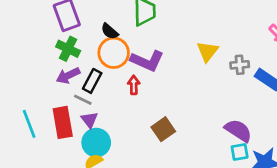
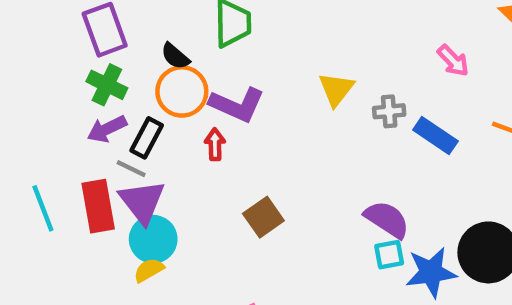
purple triangle: (89, 120) -> (142, 202), size x1.6

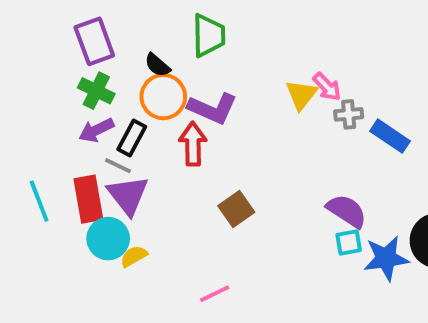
pink arrow: (453, 61) -> (327, 87), moved
red arrow: (215, 144) -> (193, 144), size x1.5
cyan circle: (153, 239) -> (108, 239), moved

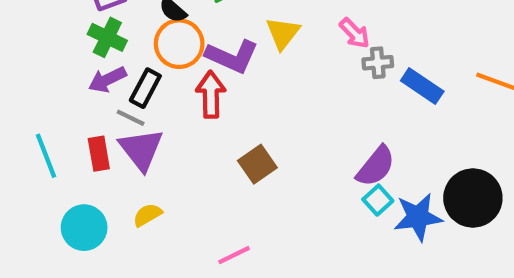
yellow triangle: (301, 95) -> (283, 33), moved
red rectangle: (88, 199) -> (99, 154), size x0.7
purple semicircle: (347, 211) -> (376, 166), turned 96
cyan circle: (108, 239) -> (84, 228), moved
cyan square: (349, 243) -> (378, 200), turned -32

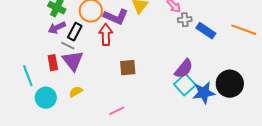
cyan line: (46, 156) -> (28, 76), moved
brown square: (257, 164) -> (128, 68), turned 30
cyan square: (378, 200) -> (185, 85), size x1.5

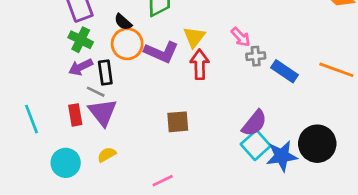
black rectangle: (75, 32) -> (105, 73), turned -36
red arrow: (106, 35) -> (200, 64), moved
cyan line: (28, 76) -> (31, 119), moved

